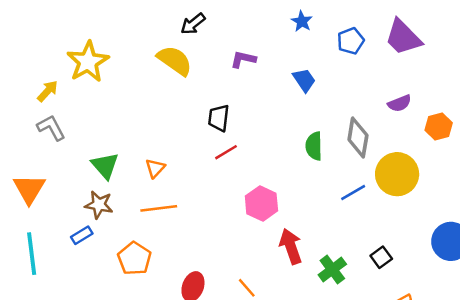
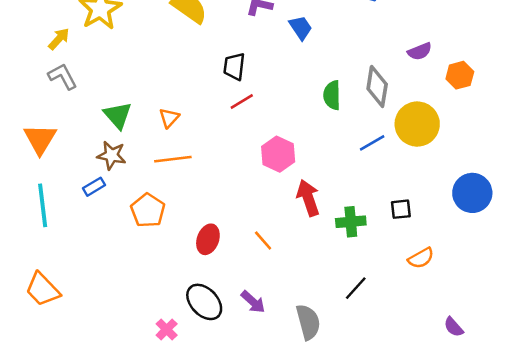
blue trapezoid: (304, 80) -> (301, 28), moved
black square: (381, 257) -> (401, 209), turned 30
green cross: (332, 269) -> (351, 222), turned 32

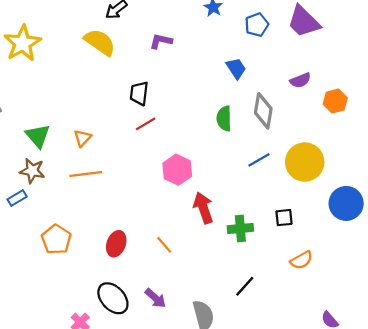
blue trapezoid: (301, 28) -> (236, 68), moved
yellow circle: (417, 124) -> (305, 162), moved
orange pentagon: (148, 210) -> (56, 239), moved

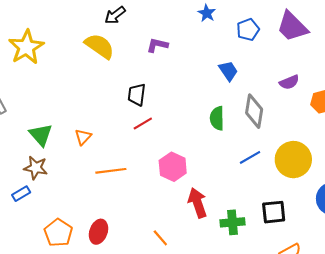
orange line: (86, 174) -> (111, 171), moved
black square: (284, 218) -> (274, 212), size x1.4
red ellipse: (116, 244) -> (98, 232), moved

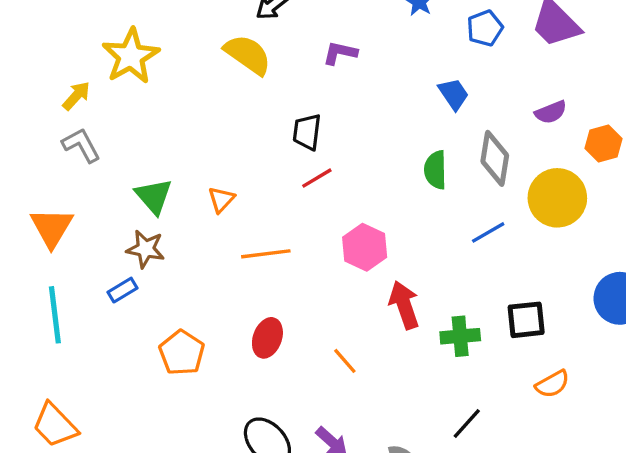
yellow circle: (293, 160) -> (557, 198), moved
red ellipse: (98, 232) -> (267, 338), moved

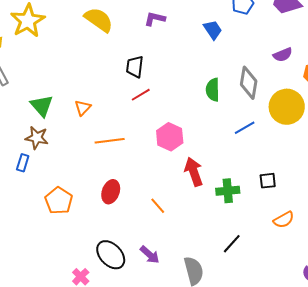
blue trapezoid: (454, 94) -> (213, 30), moved
blue rectangle: (122, 290) -> (23, 163), turned -42
black square: (526, 320) -> (268, 181), size x0.7

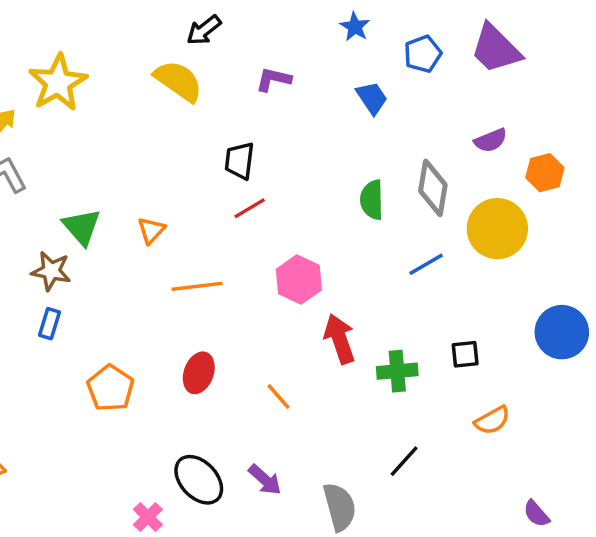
brown star: (37, 138) -> (51, 271), moved

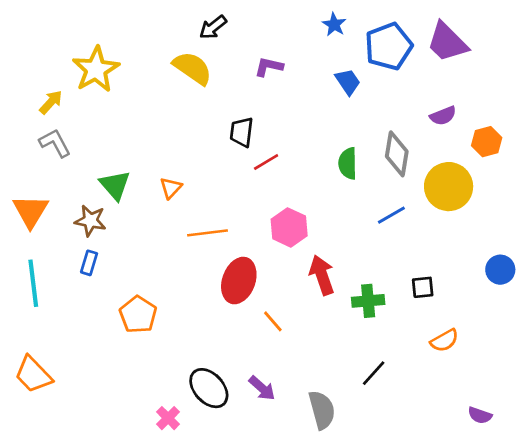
blue pentagon: (423, 54) -> (389, 46), size x1.6
red line: (250, 208) -> (266, 162), moved
blue circle: (562, 332) -> (500, 270), size x0.7
red ellipse: (199, 373) -> (239, 281), moved, size x1.4
purple semicircle: (536, 514) -> (480, 415), turned -30

